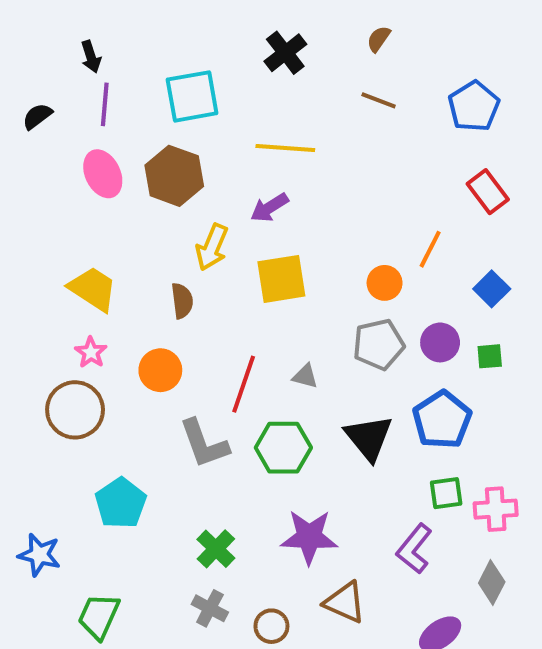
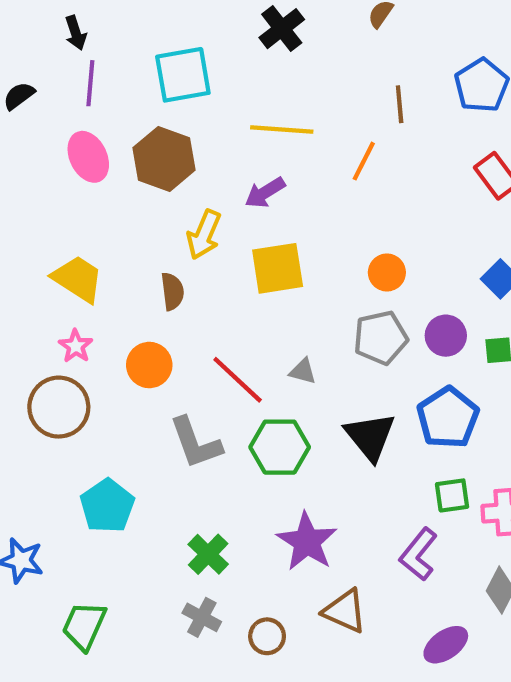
brown line: (379, 100) -> (400, 104), moved, turned 64
orange line: (430, 249) -> (364, 161), moved
red line: (244, 384) -> (238, 380), turned -66
purple star: (309, 537) -> (307, 542), turned 30

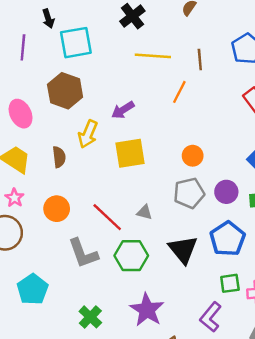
black arrow: (76, 33) -> (48, 19), moved
yellow line: (282, 129) -> (153, 56), moved
pink ellipse: (88, 157) -> (21, 114), moved
brown semicircle: (172, 291) -> (59, 157), moved

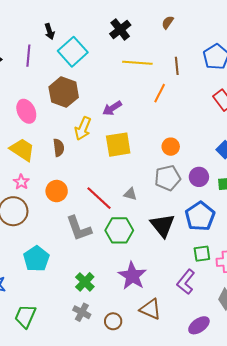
cyan square: (76, 43) -> (73, 52), turned -32

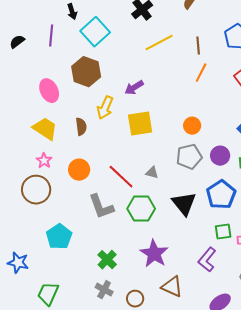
yellow line: (137, 63) -> (159, 43), turned -32
orange line: (160, 93) -> (201, 73), moved

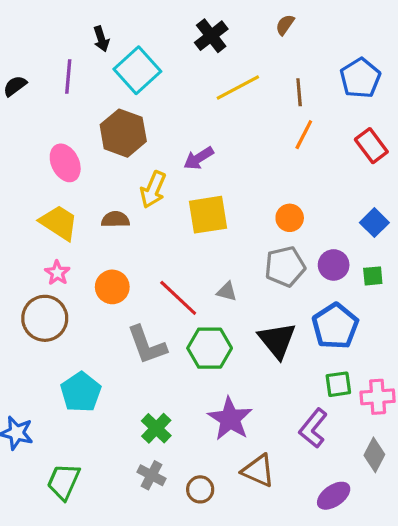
brown semicircle: (81, 127) -> (115, 219), turned -84

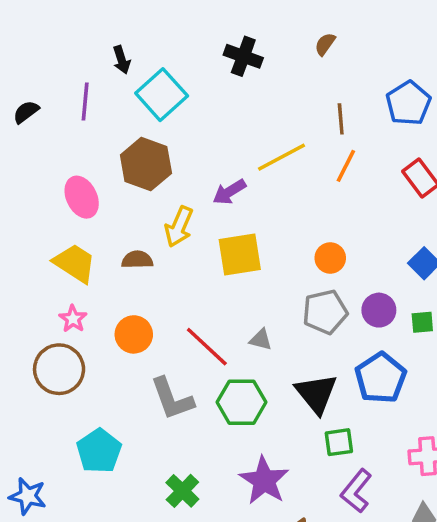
black cross: (211, 36) -> (243, 56), turned -32
yellow line: (238, 88) -> (282, 157), moved
green square: (338, 384) -> (339, 442), moved

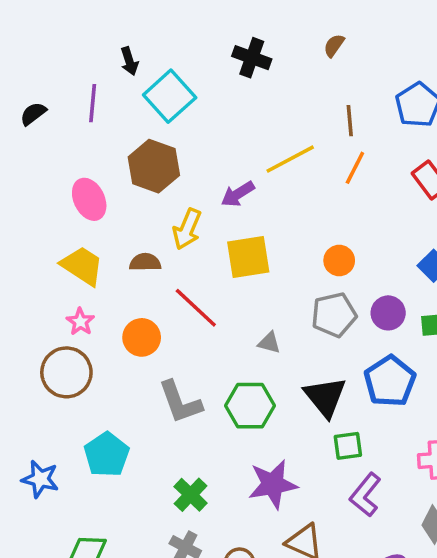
red line: (207, 347) -> (196, 308), moved
purple star: (264, 480) -> (273, 484), turned 30
blue star: (28, 496) -> (40, 479), moved

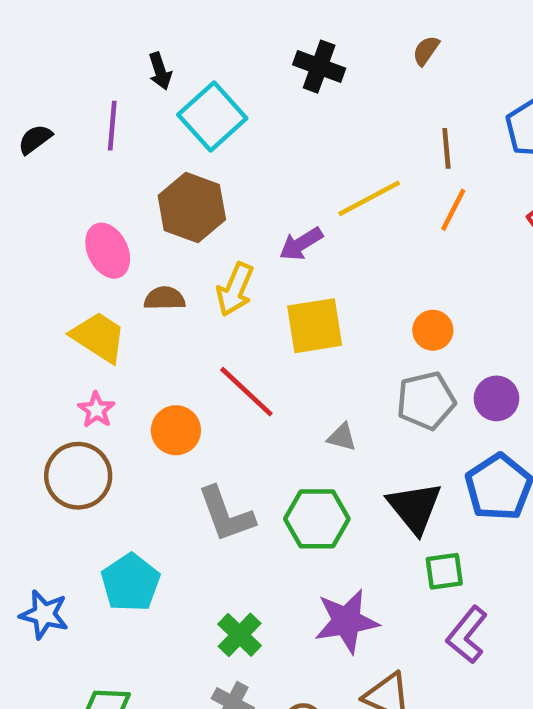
brown semicircle: (145, 262) -> (165, 298), moved

